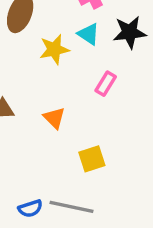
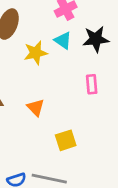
pink rectangle: (106, 84) -> (92, 84), moved, turned -36

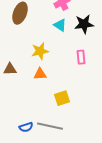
yellow star: (36, 53) -> (40, 51), moved
orange triangle: (36, 107) -> (40, 74), turned -48

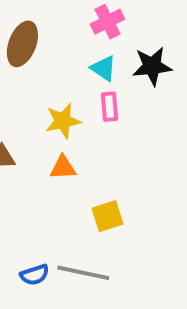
pink rectangle: (81, 57) -> (110, 107), moved

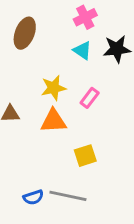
pink rectangle: (110, 107) -> (90, 98), moved, turned 42
orange triangle: (63, 167) -> (54, 121), size x1.4

